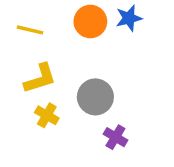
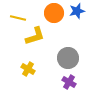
yellow L-shape: (40, 78) -> (35, 36), moved
gray circle: (95, 97) -> (68, 58), moved

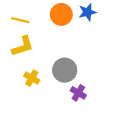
yellow L-shape: (35, 36) -> (23, 46), moved
gray circle: (68, 58) -> (65, 70), moved

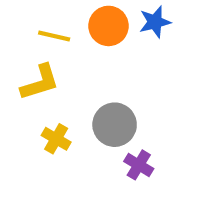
yellow line: (20, 20) -> (54, 36), moved

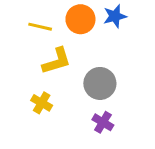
yellow L-shape: (40, 82) -> (57, 61), moved
gray circle: (115, 125) -> (100, 83), moved

